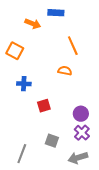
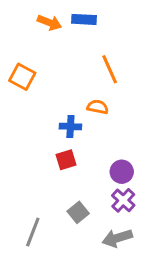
orange arrow: (33, 24) -> (49, 23), moved
blue cross: (24, 84) -> (70, 127), moved
gray square: (52, 141) -> (78, 212), turned 32

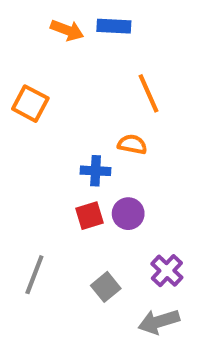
purple circle: (122, 172) -> (128, 214), moved
gray line: (33, 232) -> (34, 275), moved

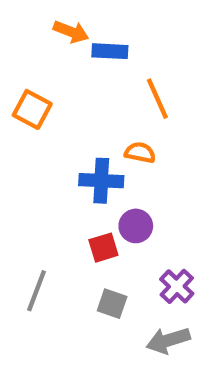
blue rectangle: (114, 26) -> (110, 51), moved
blue cross: (96, 171) -> (101, 181), size x1.4
red square: (89, 216) -> (103, 248), moved
gray square: (106, 287) -> (112, 304), turned -32

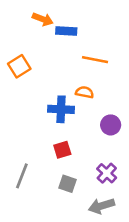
orange line: (157, 99) -> (95, 60), turned -55
orange square: (32, 109) -> (19, 66), turned 30
purple circle: (136, 226) -> (111, 125), moved

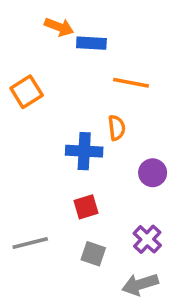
orange semicircle: (85, 92) -> (117, 128), turned 72
gray line: (22, 176) -> (30, 243), turned 55

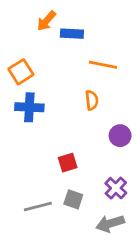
orange arrow: (59, 27) -> (46, 21), turned 110
blue cross: (84, 151) -> (29, 107), moved
gray line: (30, 243) -> (38, 206), moved

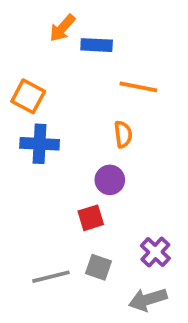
orange square: (21, 72) -> (28, 96), turned -30
purple circle: (120, 136) -> (110, 180), moved

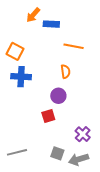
gray square: (98, 267) -> (57, 153), moved
gray line: (51, 277) -> (17, 152), moved

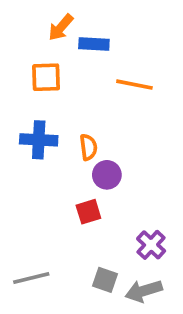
orange square: (15, 51) -> (46, 77), moved, turned -30
orange semicircle: (65, 72) -> (88, 147), moved

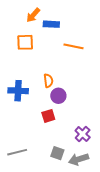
blue cross: (39, 140) -> (18, 91), moved

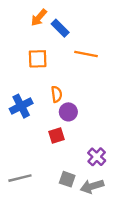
blue rectangle: (51, 24) -> (60, 28), turned 42
orange square: (25, 42) -> (38, 59), moved
blue cross: (18, 91) -> (21, 106), turned -30

